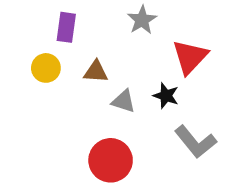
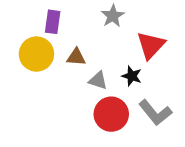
yellow circle: (46, 68) -> (36, 54), size x1.5
red circle: (111, 160) -> (111, 114), moved

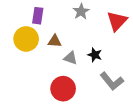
red triangle: (151, 45) -> (117, 21), moved
red circle: (111, 114) -> (63, 89), moved

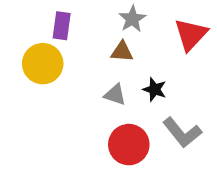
brown triangle: (55, 41) -> (122, 52), moved
red circle: (63, 89) -> (129, 145), moved

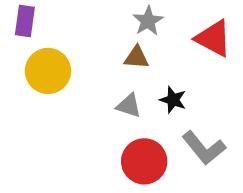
purple rectangle: (62, 26) -> (25, 21), moved
red triangle: (191, 34) -> (213, 38), turned -45

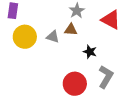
gray triangle: (129, 106) -> (53, 37), moved
gray L-shape: (204, 148) -> (106, 77), turned -110

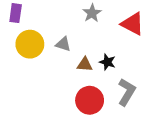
brown triangle: (71, 30) -> (85, 64), moved

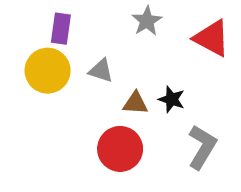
purple rectangle: (16, 13) -> (61, 29), moved
red circle: (90, 100) -> (120, 149), moved

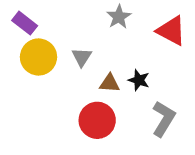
purple rectangle: (61, 29) -> (25, 23), moved, turned -60
gray triangle: (101, 71) -> (82, 57), turned 45

